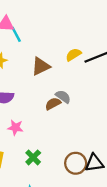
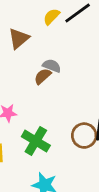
green cross: (33, 157) -> (36, 141), size x1.5

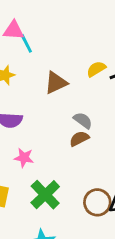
brown semicircle: (43, 76) -> (79, 139), moved

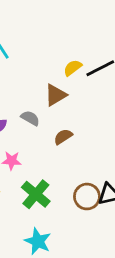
brown triangle: (56, 83) -> (56, 95), moved
gray semicircle: (83, 120) -> (30, 118), moved

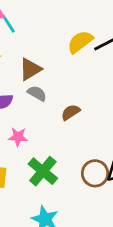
yellow semicircle: (73, 68) -> (80, 42), size x1.4
brown triangle: (56, 95) -> (30, 69), moved

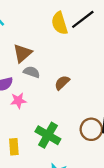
yellow semicircle: (80, 42) -> (60, 23), turned -60
pink star: (18, 137) -> (18, 101), moved

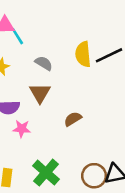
brown triangle: (23, 53) -> (40, 93), moved, turned -30
gray semicircle: (32, 72) -> (44, 63), moved

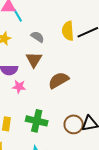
brown semicircle: (73, 119) -> (59, 80), size x1.5
green cross: (46, 173) -> (37, 121), turned -30

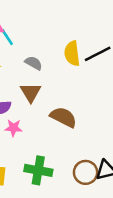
brown semicircle: (59, 80) -> (63, 117), turned 60

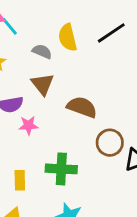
yellow semicircle: (72, 53) -> (68, 37), moved
brown circle: (86, 172) -> (110, 143), moved

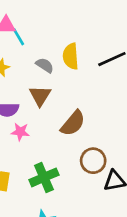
brown semicircle: (82, 107) -> (73, 123), turned 100
green cross: (61, 169) -> (44, 177), turned -36

